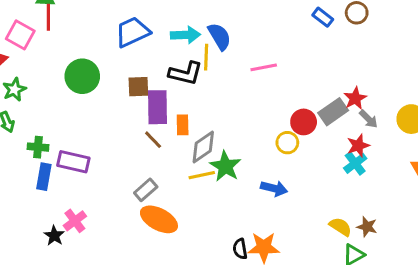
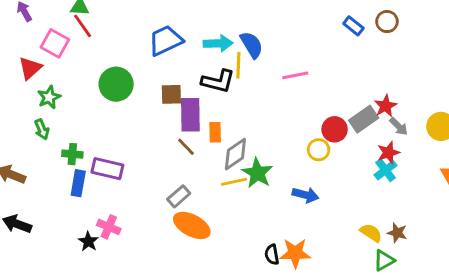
red line: (48, 17) -> (83, 26), turned -35
pink cross: (75, 221) -> (109, 227), turned -30

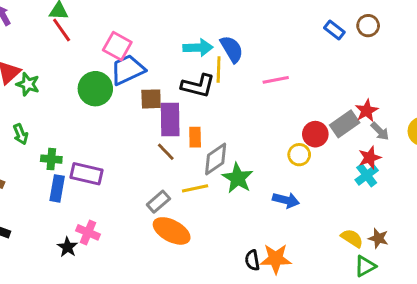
blue trapezoid: (166, 40) -> (128, 70), moved
pink square: (55, 43) -> (117, 46), moved
green star: (49, 97) -> (28, 84), moved, turned -30
yellow line: (234, 182) -> (195, 188), moved

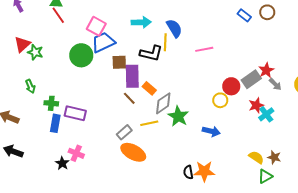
cyan arrow: (198, 48) -> (141, 22), moved
orange rectangle: (195, 137) -> (149, 88), turned -48
red star: (370, 158) -> (256, 105), moved

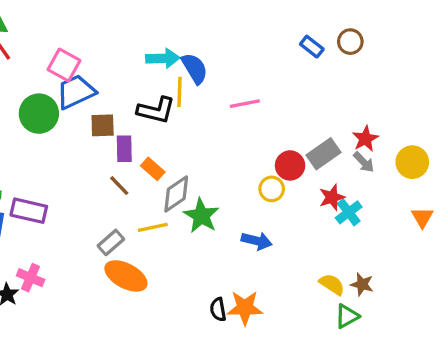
cyan arrow: (141, 22) -> (163, 58), moved
red star: (266, 70) -> (365, 139), moved
purple rectangle: (132, 76) -> (124, 149), size x0.7

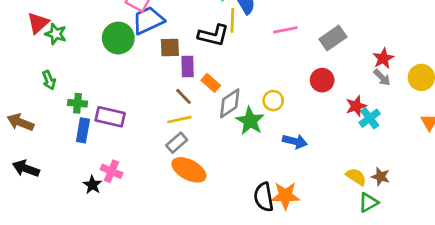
gray rectangle: (324, 154) -> (333, 38), moved
yellow circle: (272, 189) -> (273, 101), moved
yellow line: (153, 227) -> (179, 120), moved
black semicircle: (218, 309) -> (264, 197), size x1.5

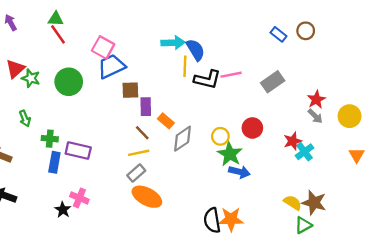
black L-shape: (213, 35) -> (207, 79), moved
green circle: (118, 38) -> (69, 82), moved
red circle: (322, 80) -> (252, 128), moved
green star: (250, 121) -> (230, 154), moved
brown star: (381, 177) -> (314, 203), size x1.5

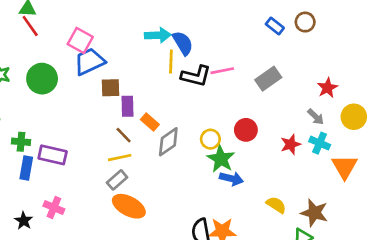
red star: (316, 100) -> (327, 88), moved
cyan cross: (305, 152) -> (320, 143), moved, turned -30
orange triangle: (357, 155) -> (345, 167), moved, size x1.5
yellow semicircle: (293, 203) -> (276, 205), moved
black star: (63, 210) -> (24, 221), moved

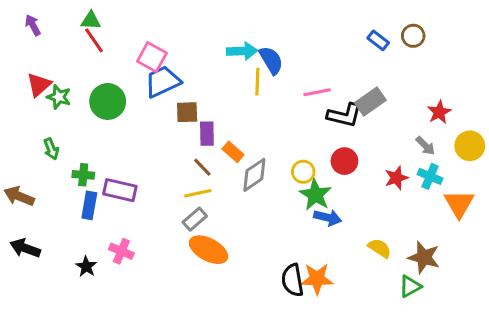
black L-shape: (196, 76) -> (344, 115), moved

